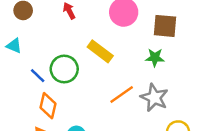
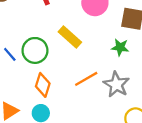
orange diamond: (48, 106) -> (43, 85), moved

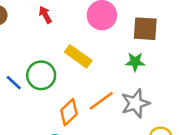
gray star: (116, 84) -> (135, 103), turned 30
orange diamond: (43, 85) -> (69, 112), moved, turned 35

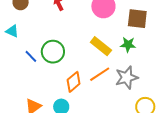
yellow rectangle: (78, 56) -> (101, 46), moved

